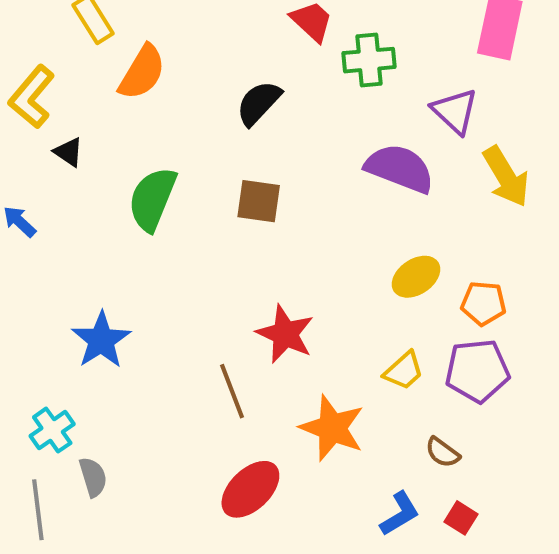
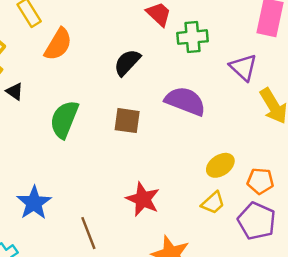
purple semicircle: (400, 168) -> (185, 101), moved
yellow trapezoid: (404, 371) -> (213, 203), moved
purple pentagon: (477, 371) -> (257, 221), turned 30
brown line: (232, 391) -> (88, 233), moved

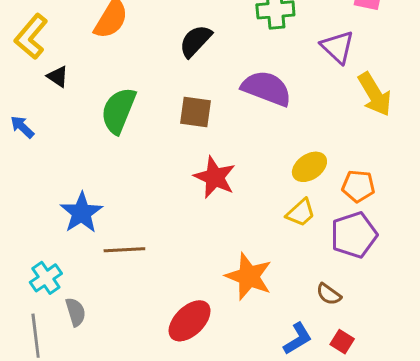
red star: (143, 199) -> (215, 177), moved
purple pentagon: (257, 221) -> (354, 235), turned 30
brown line: (88, 233) -> (124, 250), moved, turned -72

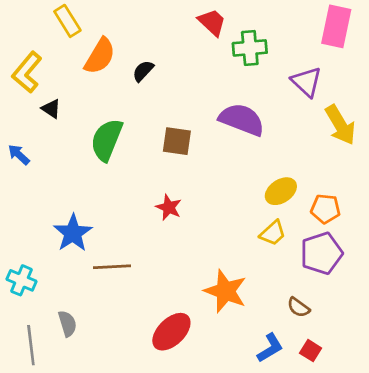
black semicircle: (195, 41) -> (143, 71), moved, size x0.7
red star: (215, 177) -> (169, 207), moved, size x0.7
cyan cross: (46, 278) -> (21, 280), moved, turned -32

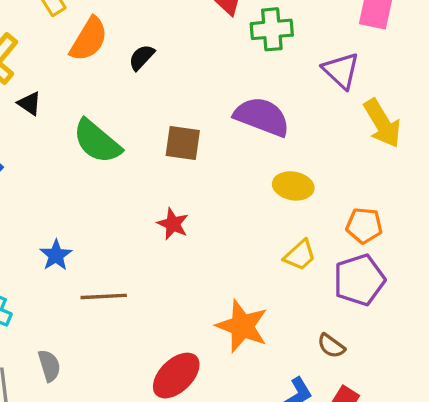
green semicircle: (107, 140) -> (97, 141), turned -72
yellow ellipse: (281, 191) -> (293, 186), moved, turned 44
blue star: (73, 233) -> (56, 255), size x0.7

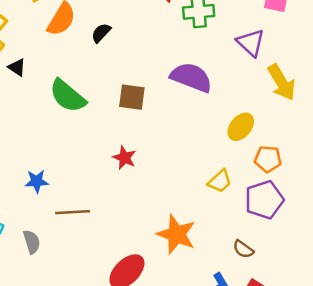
yellow ellipse: (293, 186) -> (241, 127), moved, turned -60
blue star: (56, 255) -> (37, 181), turned 30
gray semicircle: (49, 366) -> (32, 242), moved

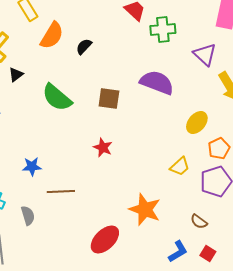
black triangle: (17, 67) -> (16, 74), turned 49
orange pentagon: (268, 159) -> (219, 148), turned -30

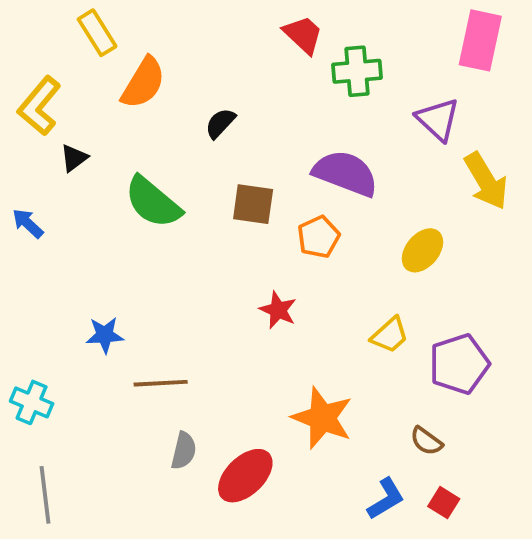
black semicircle: (84, 46) -> (220, 123), moved
red star: (103, 148) -> (278, 310), moved
orange pentagon: (219, 148) -> (318, 237), moved
gray semicircle: (28, 216) -> (184, 451), moved, turned 30

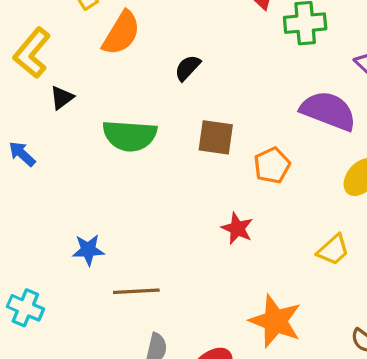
purple semicircle: (345, 173) -> (328, 111), moved
green semicircle: (153, 202) -> (130, 136), turned -36

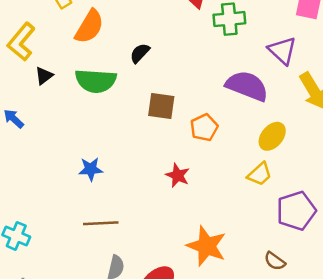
green semicircle: (130, 136) -> (96, 81), moved
blue star: (88, 250) -> (91, 169), moved
yellow trapezoid: (333, 250) -> (260, 174), moved

